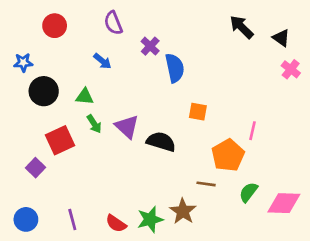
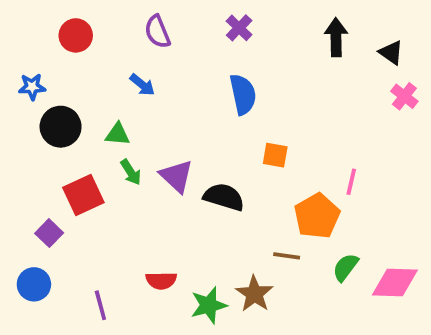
black arrow: (242, 27) -> (336, 37), turned 44
purple cross: (150, 46) -> (239, 28), moved
blue circle: (26, 219) -> (34, 284), moved
red semicircle: (116, 224) -> (161, 281), moved, turned -35

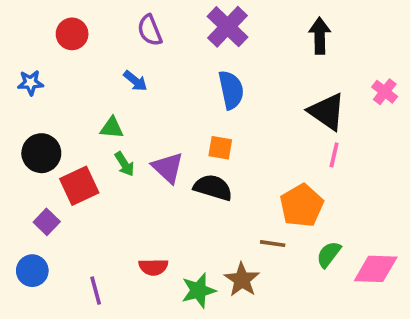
purple cross: (239, 28) -> (227, 27), size x1.6
black triangle: (391, 53) -> (327, 112), moved, size x1.6
black circle: (61, 127) -> (41, 153), moved
orange square: (275, 155) -> (220, 148), moved
pink line: (351, 182) -> (334, 155), moved

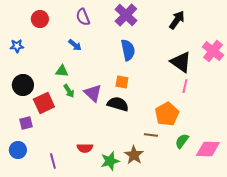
black arrow: (320, 36) -> (177, 20), turned 36
pink cross: (385, 92) -> (213, 51), size x1.5
purple square: (47, 222) -> (26, 123), turned 32

